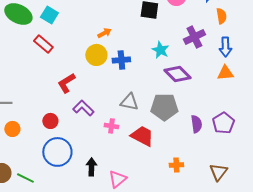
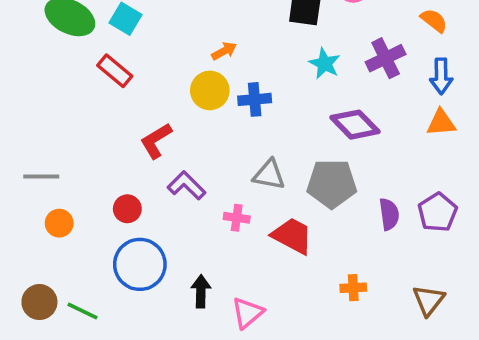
orange semicircle: (221, 16) -> (434, 21), turned -42
cyan star: (160, 50) -> (325, 64), moved

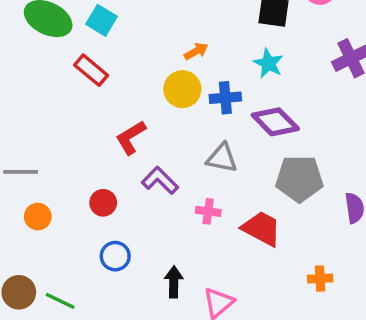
cyan star: (325, 64) -> (268, 63), moved
purple diamond: (355, 125) -> (275, 122), moved
gray triangle: (269, 175) -> (222, 158), moved
blue circle: (140, 264) -> (115, 256), size x0.6

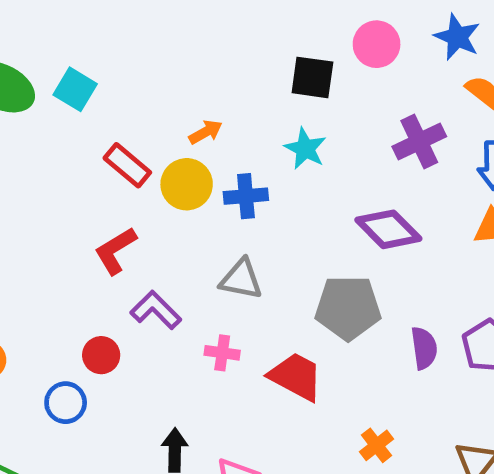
red rectangle: (91, 70) -> (127, 165), moved
purple diamond: (275, 122) -> (388, 229), moved
red circle: (103, 203) -> (101, 355), moved
blue circle: (115, 256) -> (66, 403), moved
orange cross: (320, 279) -> (377, 445), turned -35

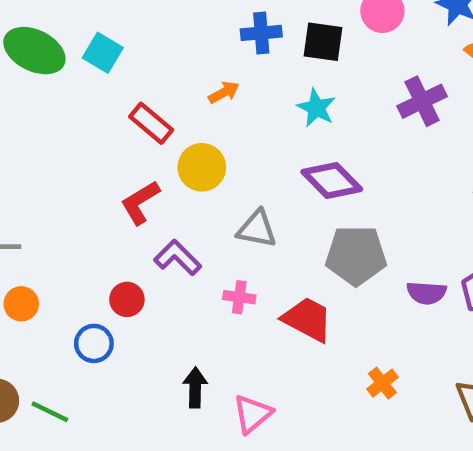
yellow circle: (187, 184) -> (202, 167), moved
blue cross: (246, 196) -> (261, 33), moved
purple diamond: (388, 229) -> (332, 181), moved
purple semicircle: (424, 348) -> (426, 293), turned 102

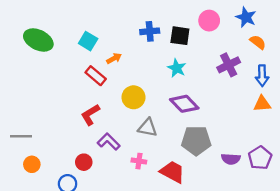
cyan square: (103, 53) -> (88, 41), moved
orange arrow: (224, 92) -> (114, 58), moved
yellow circle: (202, 167) -> (133, 97), moved

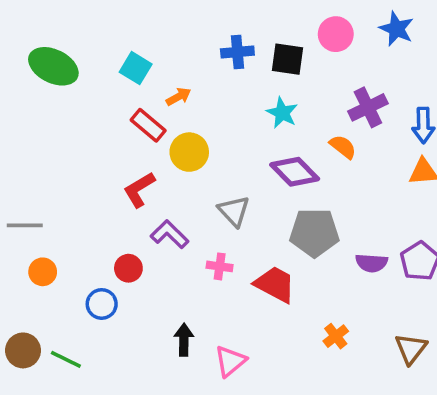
orange semicircle: (258, 42) -> (343, 147), moved
yellow circle: (133, 97) -> (189, 152), moved
gray triangle: (148, 128) -> (234, 211), turned 36

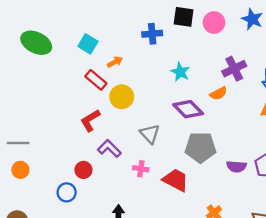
black square: (287, 59) -> (184, 17), moved
orange semicircle: (343, 147) -> (218, 93), turned 114
orange circle: (43, 272) -> (20, 170), moved

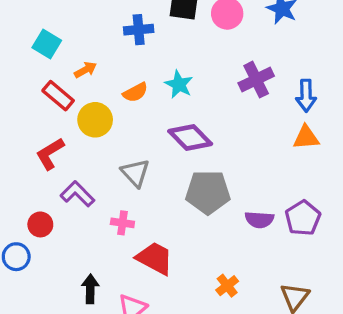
orange semicircle: (218, 93) -> (135, 92), moved
red trapezoid: (176, 180) -> (155, 258), moved

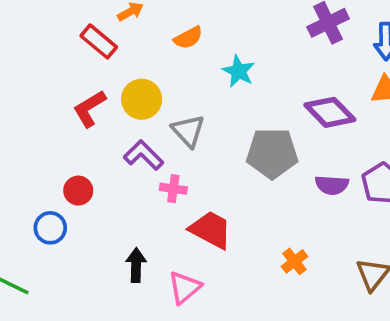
cyan star: (179, 84) -> (239, 71), moved
yellow circle: (95, 120) -> (142, 99), moved
purple diamond: (190, 137) -> (330, 112), moved
purple L-shape: (77, 194) -> (143, 155), moved

